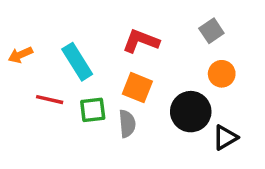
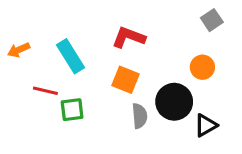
gray square: (211, 31) -> (212, 20), moved
green square: (93, 110) -> (72, 110), moved
gray semicircle: (127, 124) -> (140, 116), moved

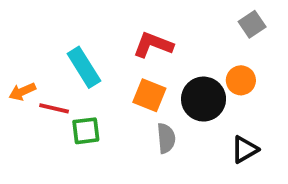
orange arrow: (19, 50) -> (22, 92), moved
black circle: (174, 102) -> (204, 99), moved

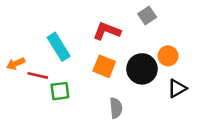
gray square: (252, 24) -> (147, 15), moved
gray semicircle: (166, 138) -> (116, 108), moved
black triangle: (245, 149) -> (177, 88), moved

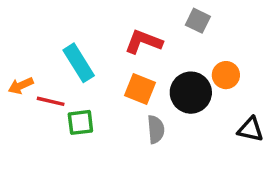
gray square: (147, 15) -> (198, 21), turned -30
black triangle: (177, 88) -> (250, 129), moved, turned 42
gray semicircle: (116, 108) -> (156, 129), moved

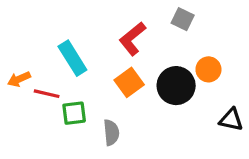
red L-shape: (144, 42) -> (132, 39), turned -60
orange square: (140, 89) -> (129, 82), turned 32
gray semicircle: (156, 129) -> (111, 133), moved

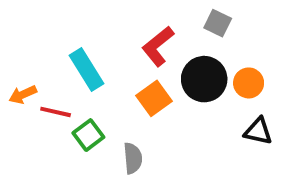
black circle: (176, 86) -> (204, 79), moved
green square: (74, 113) -> (88, 135), turned -30
black triangle: (231, 120) -> (258, 131), moved

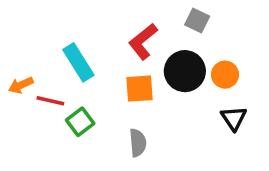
orange square: (154, 98) -> (139, 89), turned 32
black triangle: (258, 131) -> (234, 118), turned 44
gray semicircle: (133, 158) -> (138, 143), moved

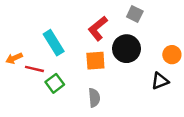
orange circle: (225, 75) -> (172, 55), moved
black triangle: (234, 118) -> (160, 81), turned 42

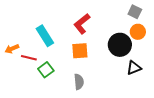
gray square: (135, 14) -> (135, 12), moved
black circle: (126, 49) -> (120, 45), moved
orange circle: (172, 55) -> (138, 32), moved

